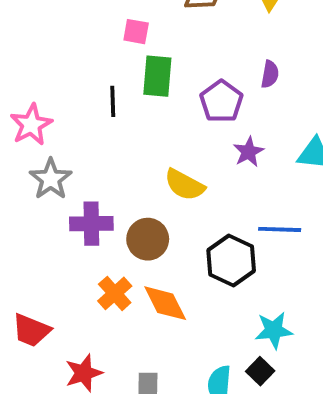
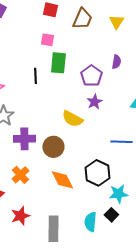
purple star: (249, 152) -> (94, 102), moved
black hexagon: (231, 260) -> (97, 173), moved
orange cross: (115, 293) -> (20, 175), moved

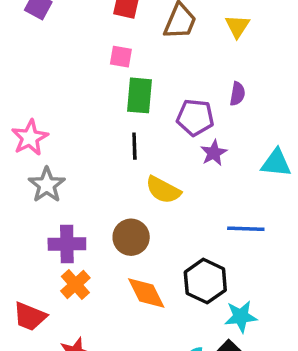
black line: (35, 76) -> (134, 146), moved
purple pentagon: (91, 76) -> (195, 117), turned -30
purple star: (94, 102) -> (214, 153), moved
purple cross: (24, 139) -> (67, 244), moved

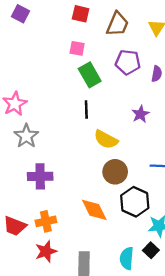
green rectangle: (139, 95) -> (90, 75), turned -35
purple pentagon: (195, 117) -> (128, 62), moved
brown circle: (131, 237) -> (115, 172), moved
orange cross: (75, 284) -> (46, 221), moved, turned 30

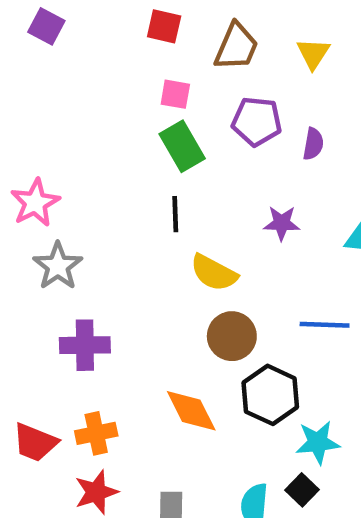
pink square: (77, 48) -> (175, 94), moved
purple star: (141, 114) -> (282, 223), turned 30

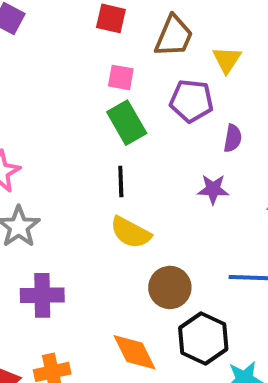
yellow triangle: (313, 53) -> (227, 60), moved
purple semicircle: (313, 144) -> (233, 138), moved
yellow semicircle: (214, 273) -> (131, 232), moved

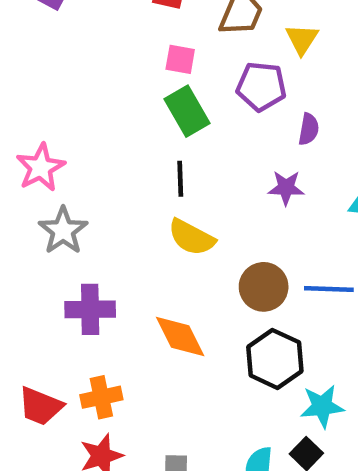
brown circle: (170, 287) -> (264, 287), moved
orange diamond: (135, 352) -> (180, 336), moved

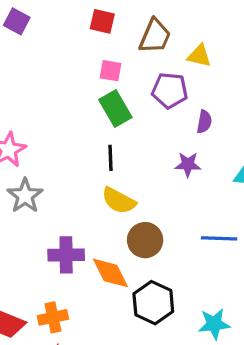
yellow triangle: (302, 39) -> (199, 56), turned -50
brown circle: (264, 287) -> (145, 240), moved
purple cross: (90, 309) -> (66, 255), moved
black hexagon: (275, 359) -> (153, 303), moved

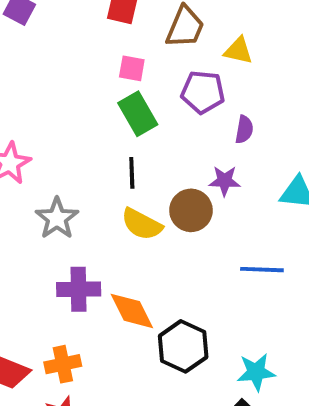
gray star: (25, 196) -> (57, 218), moved
brown circle: (145, 240) -> (191, 210), moved

